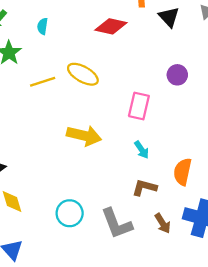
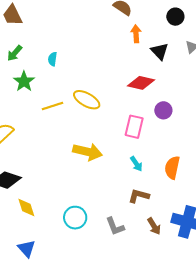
red diamond: (111, 26) -> (141, 83), moved
purple circle: (177, 75) -> (163, 110), moved
orange semicircle: (183, 172) -> (172, 168), moved
gray L-shape: (117, 224) -> (115, 226), size x0.7

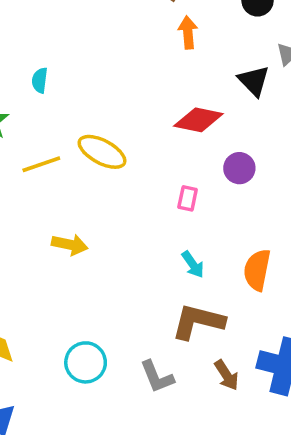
black triangle: (160, 51) -> (254, 81), moved
pink rectangle: (134, 127) -> (188, 198), size x0.6
yellow arrow: (88, 152) -> (70, 245), moved, size x0.7
brown L-shape: (139, 196) -> (198, 322), size x1.4

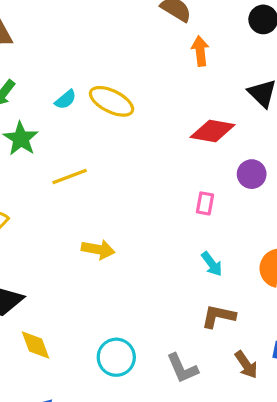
cyan semicircle: (40, 80) -> (66, 100), turned -135
yellow ellipse: (102, 152) -> (112, 101), moved
brown L-shape: (198, 322) -> (218, 316), size x0.7

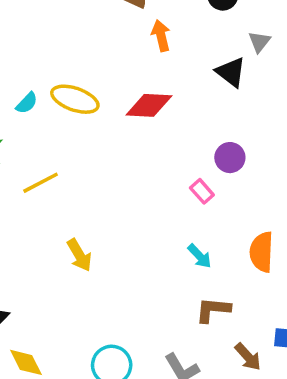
red diamond: (213, 131) -> (149, 105), moved
pink rectangle: (205, 203) -> (202, 191), moved, turned -45
yellow arrow: (98, 249) -> (79, 255), turned 56

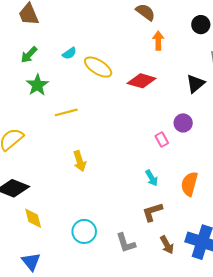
black triangle: (231, 72) -> (195, 84), moved, turned 30
cyan semicircle: (27, 103) -> (69, 53), moved
brown L-shape: (213, 310) -> (152, 212), turned -35

